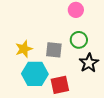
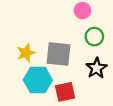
green circle: (79, 40) -> (94, 37), moved
gray square: (54, 50) -> (58, 54), size x1.4

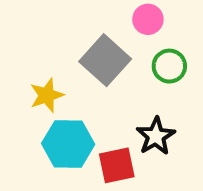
gray square: (58, 54) -> (105, 60), moved, turned 36
black star: (97, 68) -> (156, 136), moved

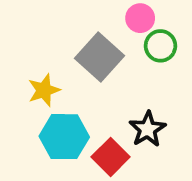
green circle: (169, 66) -> (160, 46), moved
red square: (117, 165) -> (111, 157), turned -33

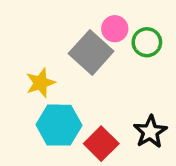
pink circle: (140, 18) -> (115, 29), moved
black star: (148, 129) -> (150, 132), moved

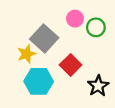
gray square: (91, 52) -> (44, 38), moved
red square: (101, 144) -> (71, 65), moved

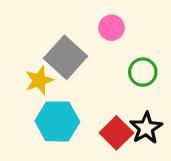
green circle: (96, 27) -> (143, 72), moved
red square: (71, 65) -> (116, 133), moved

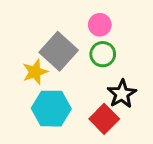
green circle: (143, 72) -> (103, 54), moved
black star: (146, 128) -> (122, 94), moved

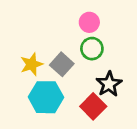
gray square: (59, 51) -> (62, 64), moved, size x0.7

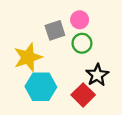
yellow star: (32, 64) -> (28, 57), size x1.4
gray square: (62, 64) -> (55, 30), moved, turned 30

